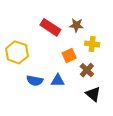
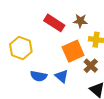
orange square: (69, 55) -> (73, 51), size x1.5
blue triangle: (58, 81) -> (62, 76), turned 40

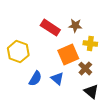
blue semicircle: (39, 76) -> (35, 79), turned -70

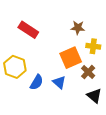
red rectangle: (50, 28) -> (28, 30), moved
yellow hexagon: (18, 52) -> (15, 67), moved

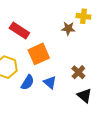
yellow cross: (93, 46) -> (83, 16), moved
orange square: (71, 58) -> (39, 54), moved

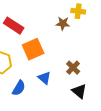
blue semicircle: (28, 82) -> (19, 88), moved

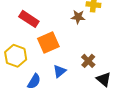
blue triangle: (44, 78) -> (60, 71), turned 40
black triangle: (79, 91) -> (104, 79), moved

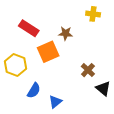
brown star: (78, 17) -> (65, 33), moved
blue triangle: (60, 71) -> (55, 102), moved

